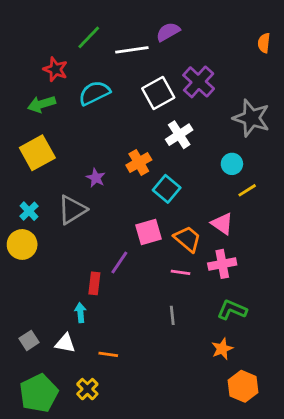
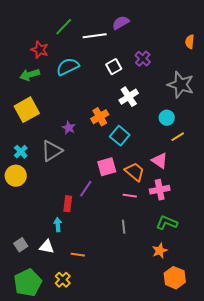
orange semicircle: (264, 43) -> (190, 42), moved
purple cross: (199, 82) -> (143, 59), size x0.7
white square: (158, 93) -> (114, 67), size x0.7

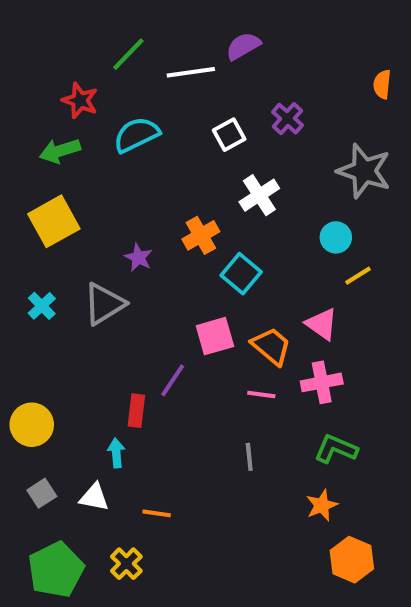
yellow circle: (16, 176) -> (32, 425), moved

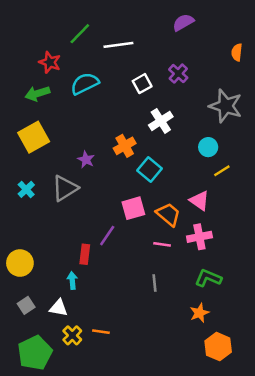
purple semicircle: (243, 46) -> (183, 22), moved
orange line: (157, 513) -> (101, 332), moved
yellow cross: (126, 564) -> (72, 335), moved

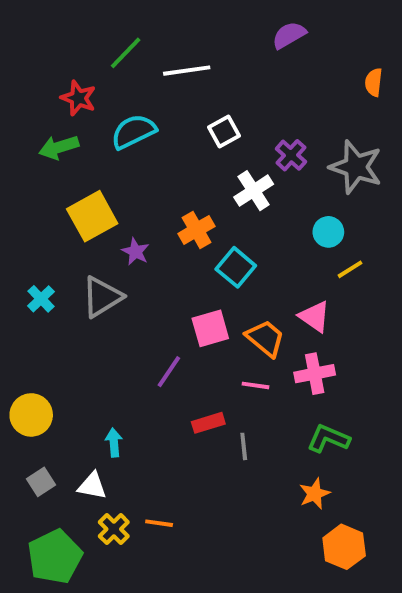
purple cross: (178, 74) -> (291, 155), moved
yellow square: (34, 137) -> (92, 216), moved
red rectangle: (85, 254) -> (208, 423), moved, turned 66

